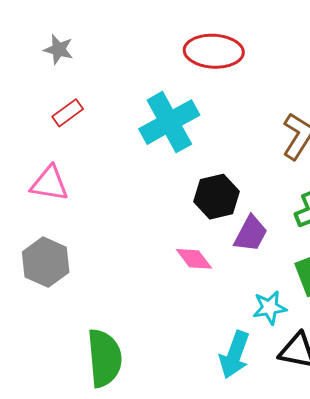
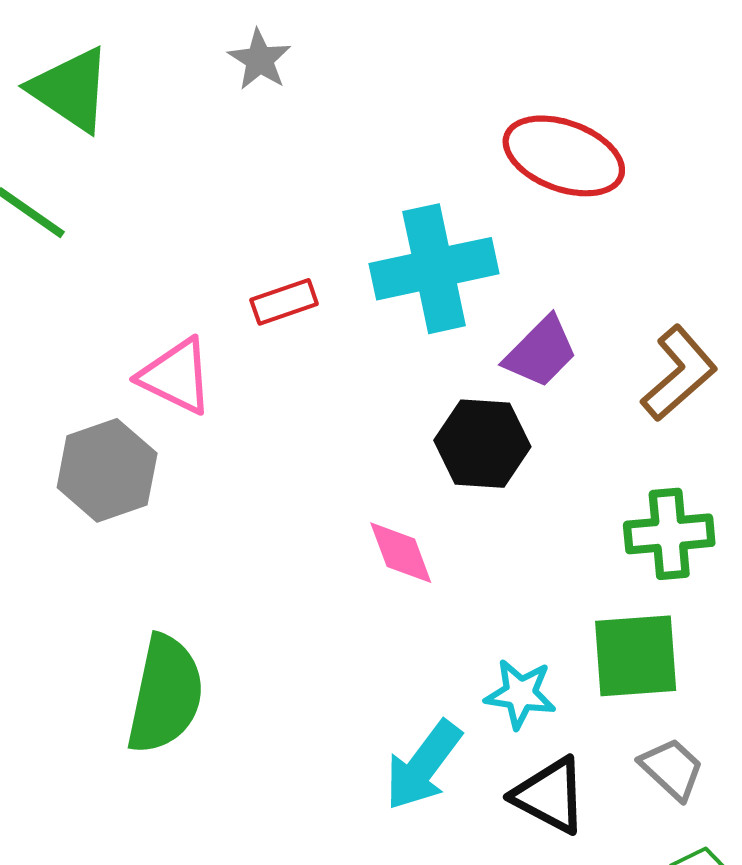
red rectangle: (68, 113) -> (284, 302), moved
pink triangle: (49, 184) -> (176, 376), moved
purple trapezoid: (251, 234) -> (541, 352), moved

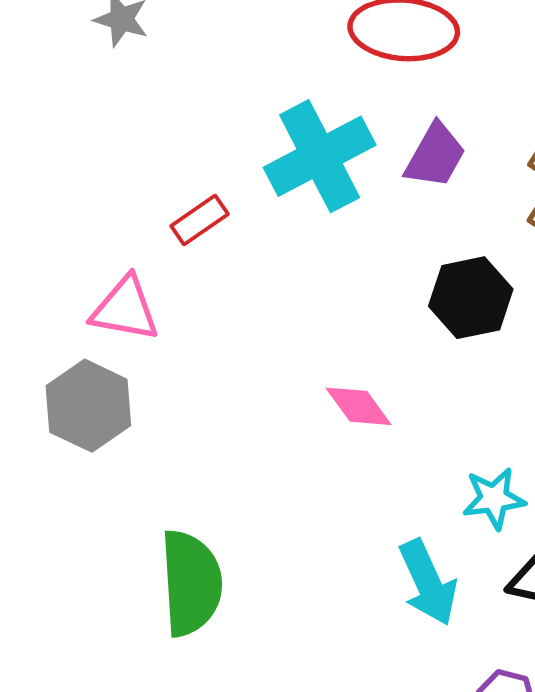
purple trapezoid: (541, 352) -> (435, 156), moved
black hexagon: (482, 444) -> (471, 298), moved
cyan arrow: (423, 765) -> (428, 583), turned -46

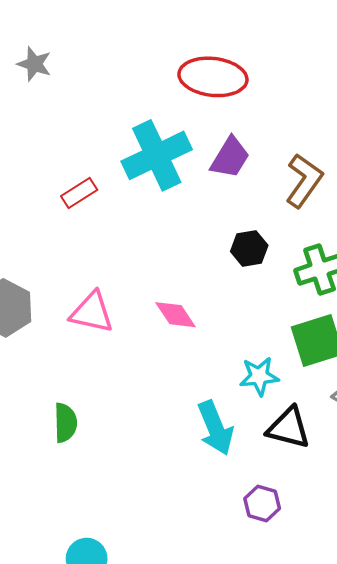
black hexagon: (471, 298) -> (249, 248), size x0.7
pink triangle: (125, 309) -> (92, 312), moved
green semicircle: (191, 583) -> (65, 423), size x0.6

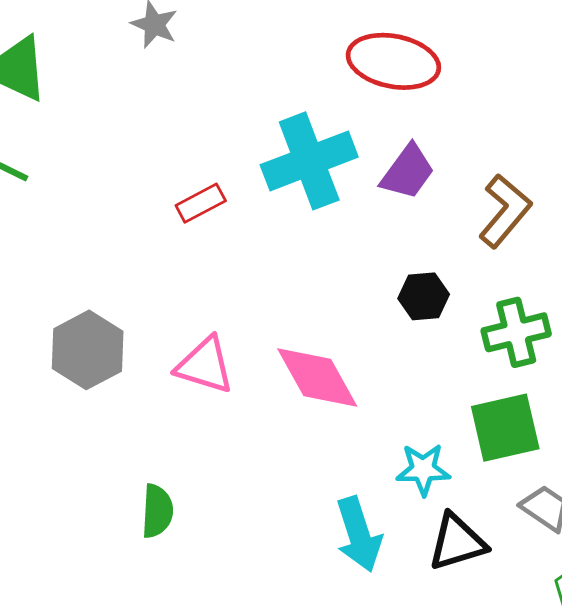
pink diamond: (176, 315) -> (317, 378), size x1.5
black triangle: (288, 428) -> (457, 542), turned -36

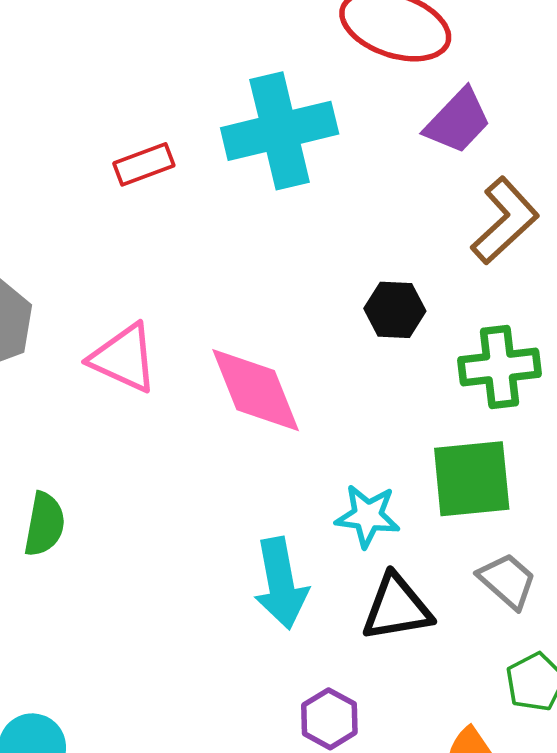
purple trapezoid: (408, 172) -> (458, 121), moved

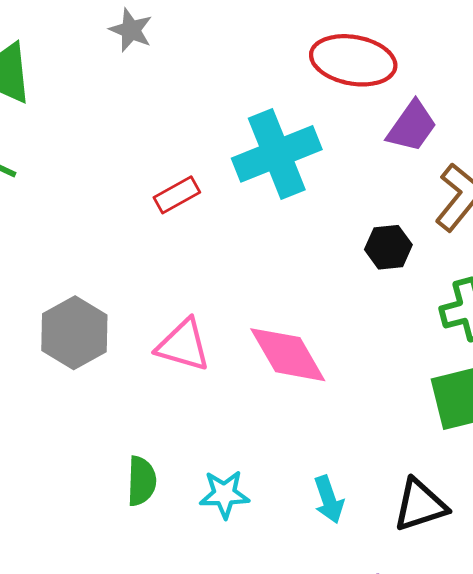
black hexagon: (395, 310) -> (388, 247), moved
cyan star: (368, 516) -> (224, 494), moved
cyan arrow: (281, 583) -> (329, 499), size x0.7

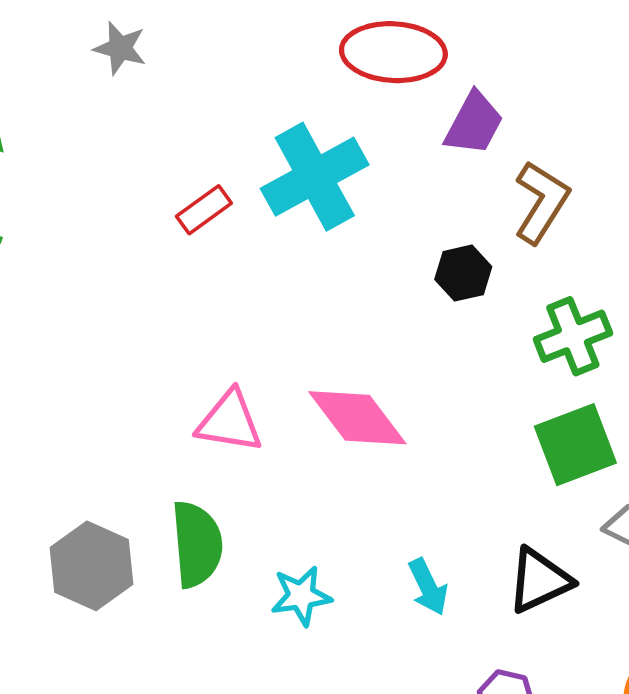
red rectangle: (177, 195) -> (204, 210), moved
gray hexagon: (74, 333) -> (91, 566), moved
green semicircle: (142, 481) -> (197, 544), moved, size x1.4

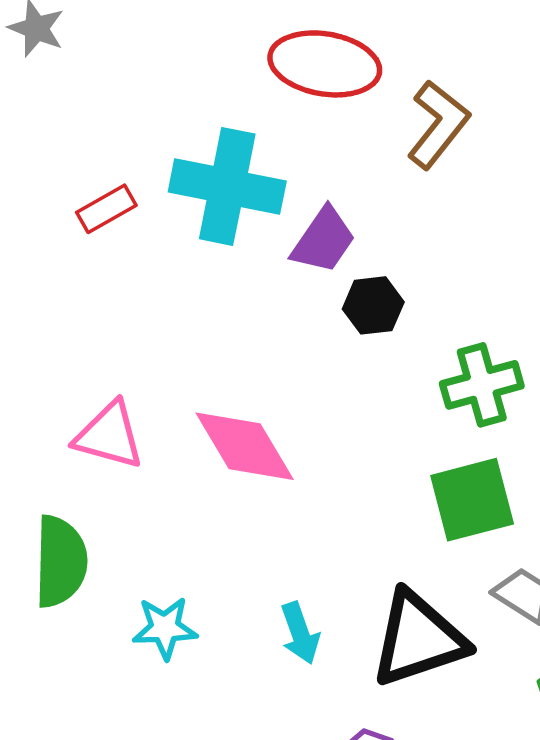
purple trapezoid: (474, 123) -> (323, 240), moved
cyan cross: (315, 177) -> (227, 186), turned 34
brown L-shape: (541, 202) -> (438, 124), moved
black triangle: (539, 580) -> (418, 639), size x1.4

